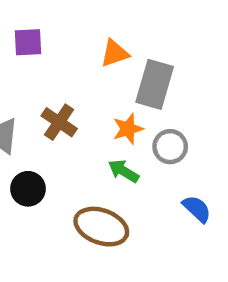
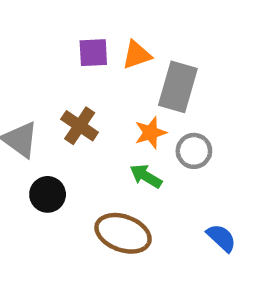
purple square: (28, 42) -> (93, 53), moved
blue semicircle: (197, 209) -> (221, 238), moved

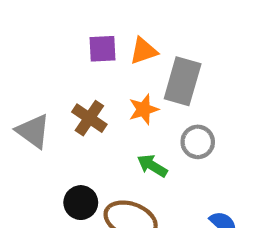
orange star: (150, 133) -> (144, 109), moved
black circle: (48, 194) -> (81, 203), moved

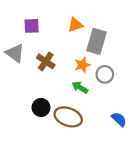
purple square: (102, 49) -> (32, 26), moved
orange star: (144, 109) -> (82, 65), moved
gray triangle: (33, 131) -> (15, 53), moved

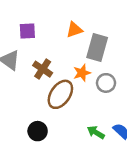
green arrow: (80, 87) -> (96, 132), moved
black circle: (41, 107) -> (38, 131), moved
brown ellipse: (68, 117) -> (60, 94), moved, turned -76

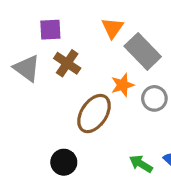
orange triangle: (74, 30) -> (112, 28), turned -36
gray rectangle: (97, 47) -> (143, 51), turned -60
brown cross: (43, 69) -> (67, 63), moved

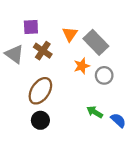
orange triangle: (112, 28) -> (70, 34), moved
brown ellipse: (94, 114) -> (40, 91), moved
green arrow: (141, 164) -> (95, 112), moved

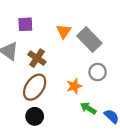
brown cross: (43, 51) -> (37, 58), moved
orange star: (82, 66) -> (74, 86), moved

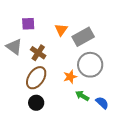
gray rectangle: (89, 39) -> (83, 37), turned -75
gray circle: (98, 72) -> (90, 65), size x1.6

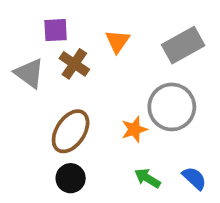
gray rectangle: (83, 37) -> (183, 45), moved
brown cross: (38, 53) -> (74, 64), moved
green arrow: (82, 96) -> (147, 178), moved

